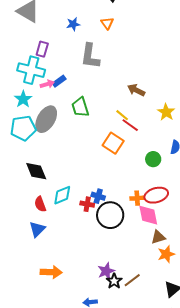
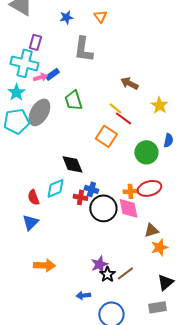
green circle: (153, 159) -> (146, 152), size x1.5
black diamond: (36, 171) -> (72, 164), moved
pink diamond: (148, 215) -> (128, 208), moved

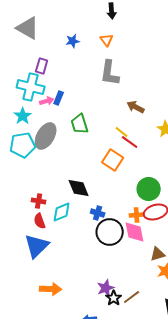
gray L-shape: (83, 49) -> (110, 73), moved
blue rectangle: (52, 74) -> (59, 98), turned -32
green circle: (146, 152) -> (149, 189), moved
red cross: (80, 197) -> (39, 201), moved
blue triangle: (30, 222) -> (37, 246), size x1.5

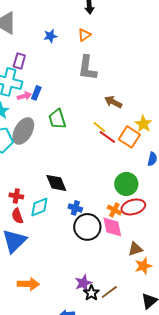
orange triangle: (107, 40) -> (84, 35), turned 32
orange square: (113, 160) -> (129, 137), moved
orange cross: (137, 215) -> (114, 210), turned 32

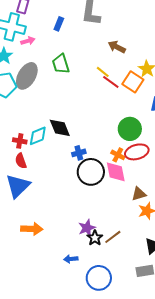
blue rectangle: (36, 93) -> (59, 24), moved
cyan diamond: (39, 207) -> (38, 136), moved
blue cross: (75, 208) -> (79, 153), turned -32

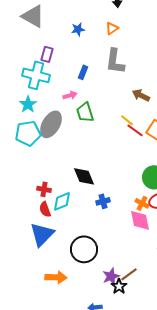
pink arrow: (28, 41) -> (70, 95), moved
cyan diamond: (38, 136) -> (62, 201), moved
black circle: (91, 172) -> (84, 249), moved
brown line: (113, 237) -> (129, 274), moved

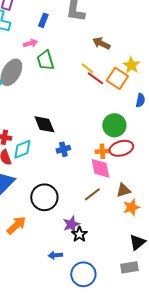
orange cross: (142, 203) -> (102, 151), turned -32
brown line: (129, 274) -> (92, 194), moved
orange arrow: (56, 277) -> (16, 225), turned -45

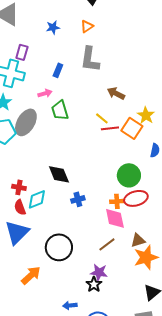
red line: (95, 78) -> (110, 128), turned -42
orange star: (131, 207) -> (146, 257), size x1.4
purple star: (71, 224) -> (99, 272), moved, turned 30

